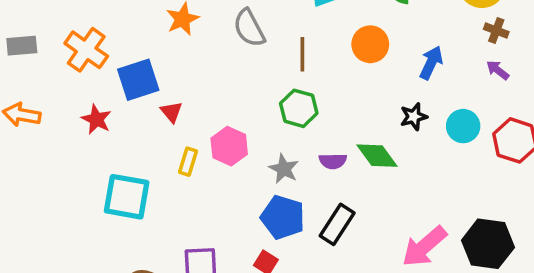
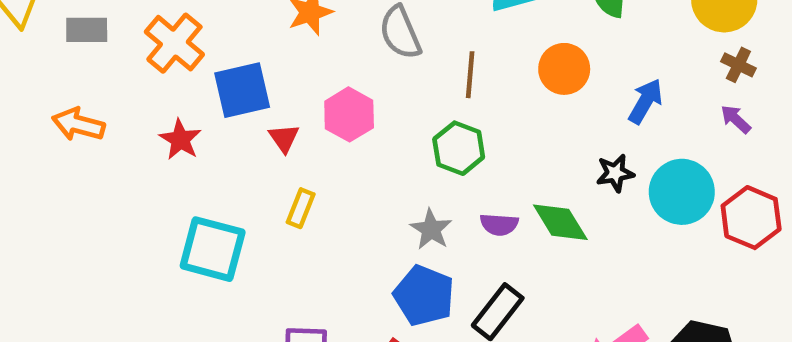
cyan circle: (463, 126) -> (682, 192), size x1.4
pink hexagon: (229, 146) -> (349, 114), moved

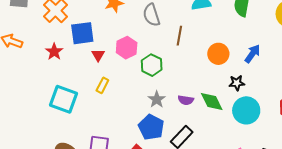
orange circle: (564, 69) -> (218, 54), moved
green hexagon: (459, 148) -> (152, 65), moved
cyan circle: (682, 192) -> (246, 110), moved

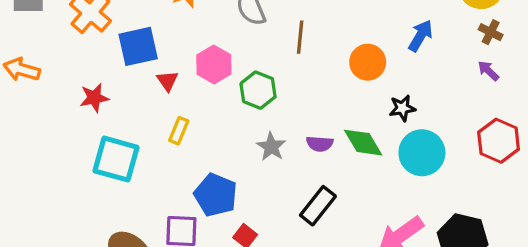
red star: (54, 52) -> (94, 98), moved, turned 30
blue arrow: (252, 54) -> (421, 36), moved
blue pentagon: (151, 127) -> (216, 195), moved

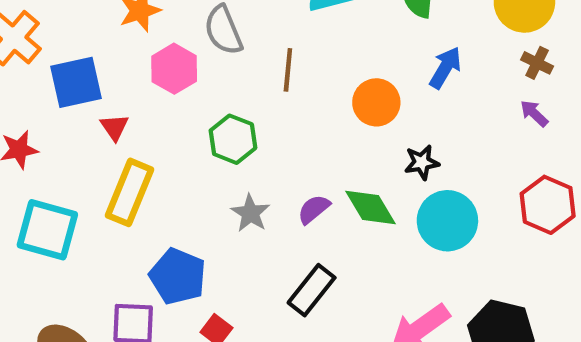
pink hexagon: (214, 65) -> (174, 69), moved
yellow rectangle: (179, 131) -> (129, 192), size x1.8
purple semicircle: (320, 144) -> (314, 209), turned 136

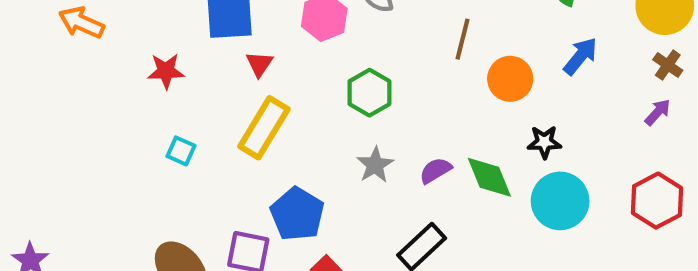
brown line: (288, 70) -> (463, 39), moved
purple arrow: (534, 113) -> (658, 112), turned 80
cyan square: (47, 230) -> (181, 151), size x0.5

